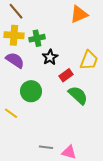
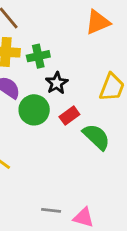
red rectangle: (66, 75) -> (69, 116), moved
green circle: (31, 91) -> (34, 110), moved

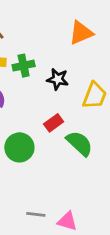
black star: (57, 83) -> (58, 79), moved, turned -30
green circle: (34, 110) -> (19, 147), moved

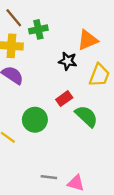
orange triangle: (81, 33) -> (88, 40), moved
green cross: (24, 66) -> (38, 29), moved

